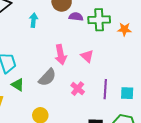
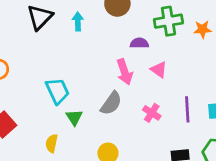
purple semicircle: (76, 17) -> (139, 43), moved
cyan arrow: (34, 20) -> (78, 21), moved
green triangle: (18, 85) -> (74, 117), turned 32

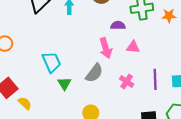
pink triangle: (159, 70) -> (133, 47), turned -32
yellow semicircle: (52, 143) -> (25, 103), moved, turned 120

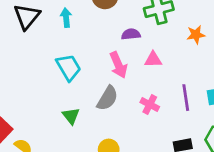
orange star: (169, 16) -> (196, 35), moved
cyan trapezoid: (51, 62) -> (69, 67), moved

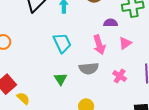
pink triangle: (153, 60) -> (125, 43), turned -40
gray semicircle: (107, 98) -> (89, 68), turned 48

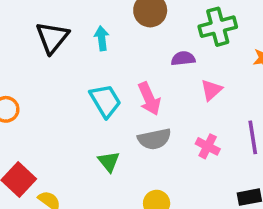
pink arrow: (99, 45) -> (149, 99), moved

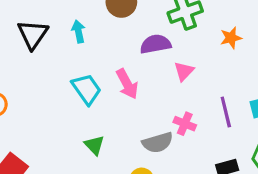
purple semicircle: (183, 58) -> (155, 44), size x1.4
gray semicircle: (154, 139) -> (158, 143), moved

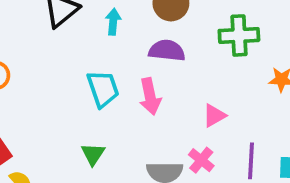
purple semicircle: (155, 44) -> (167, 51), moved
pink triangle: (184, 71) -> (214, 116), moved

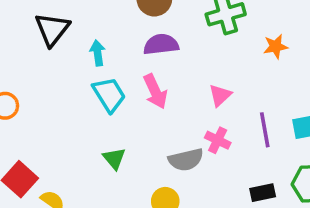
cyan arrow: (113, 22) -> (98, 53), moved

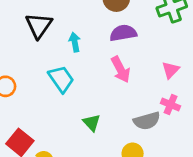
cyan trapezoid: (109, 95) -> (61, 79), moved

